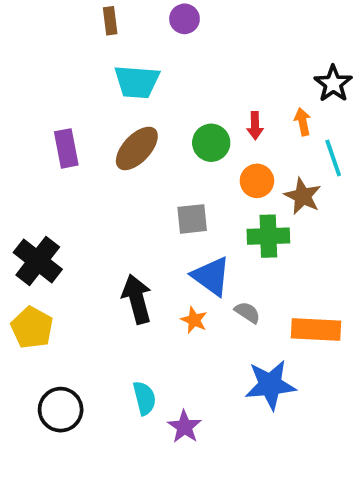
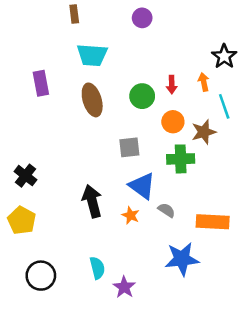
purple circle: (184, 19) -> (142, 18), moved
purple rectangle: (66, 148) -> (41, 83), moved
brown ellipse: (137, 148) -> (92, 100), turned -60
brown star: (303, 196) -> (204, 132), turned 30
black cross: (38, 261) -> (25, 176), size x0.7

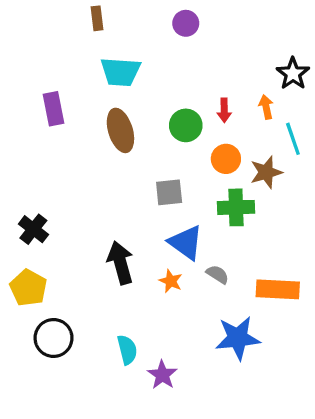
black circle: (41, 276) -> (54, 338), moved

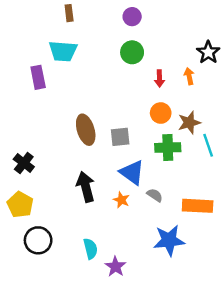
cyan trapezoid: (120, 72) -> (63, 51), moved
green circle: (186, 125) -> (132, 52), moved
brown ellipse: (120, 130) -> (86, 130), moved
cyan line: (293, 139) -> (208, 145), moved

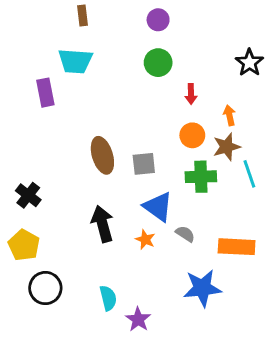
orange arrow: (189, 76) -> (229, 115), moved

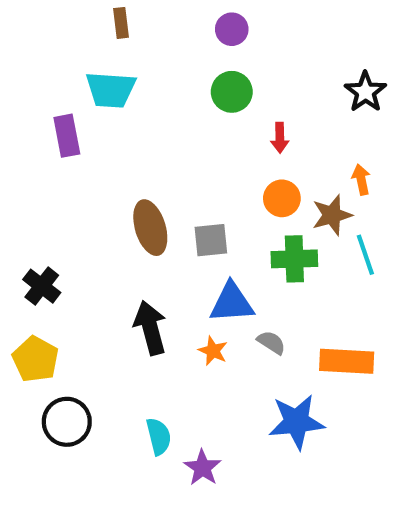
orange arrow: (229, 115) -> (361, 180), moved
blue triangle: (158, 207) -> (232, 303), turned -40

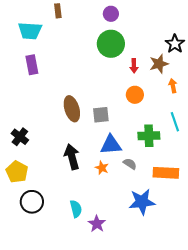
cyan trapezoid: (111, 90) -> (30, 31), moved
green circle: (232, 92) -> (111, 44), size x1.4
brown star: (332, 215) -> (159, 64), moved
green cross: (294, 259) -> (149, 136), moved

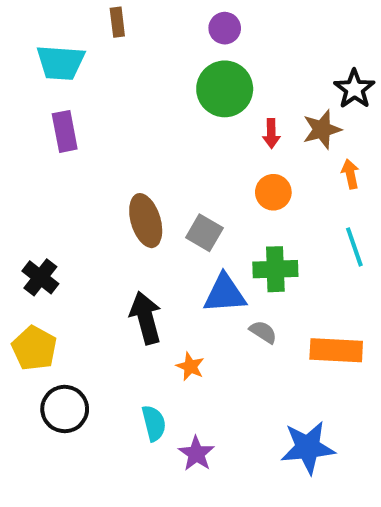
gray square: (101, 115) -> (204, 233), turned 36
green cross: (149, 136) -> (275, 269), moved
orange star: (102, 168) -> (190, 366), moved
blue star: (142, 202) -> (308, 448), moved

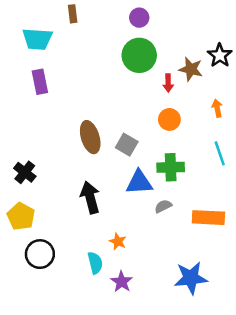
brown star: (322, 129) -> (191, 69), moved, turned 30
gray semicircle: (263, 332) -> (163, 206), turned -60
orange star: (190, 366) -> (118, 241), moved

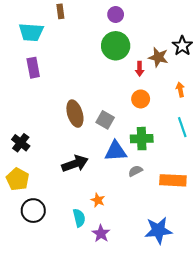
black arrow: (90, 197) -> (75, 164), turned 85

